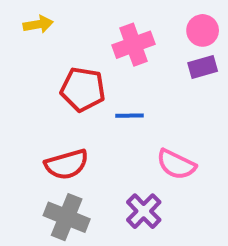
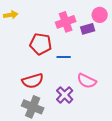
yellow arrow: (38, 24) -> (11, 15), moved
purple rectangle: (203, 67) -> (88, 29), moved
purple cross: (144, 211) -> (65, 95), moved

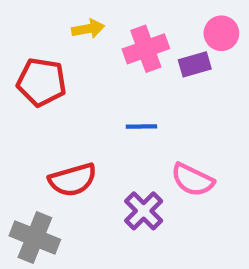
yellow arrow: (11, 15) -> (88, 29), moved
red pentagon: (41, 44) -> (42, 82), moved
gray cross: (33, 107) -> (35, 238), moved

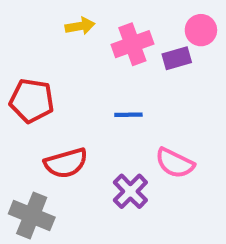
red pentagon: (42, 82) -> (32, 101), moved

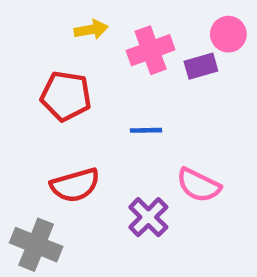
red pentagon: (32, 101) -> (66, 96), moved

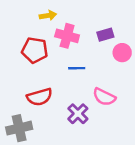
pink circle: (228, 34) -> (122, 53), moved
pink cross: (151, 50) -> (67, 36), moved, turned 35
gray cross: (36, 245) -> (19, 128), turned -35

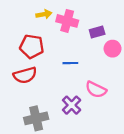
pink cross: (67, 36) -> (67, 21), moved
red semicircle: (40, 97) -> (25, 75), moved
gray cross: (19, 128) -> (36, 118), moved

